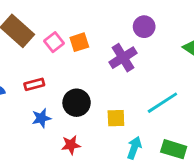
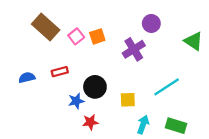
blue star: (41, 118) -> (76, 101), moved

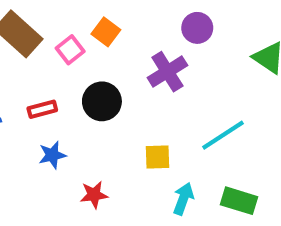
orange square: (97, 36) -> (106, 32), moved, turned -35
black circle: (95, 87) -> (102, 101), moved
blue star: (76, 101) -> (52, 155), moved

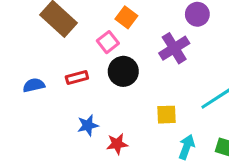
pink square: (70, 50) -> (108, 42), moved
blue star: (52, 155) -> (88, 125), moved

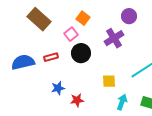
blue semicircle: (34, 85) -> (23, 62), size x1.6

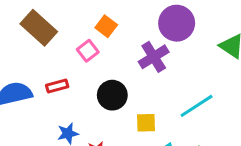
purple circle: (129, 16) -> (177, 23), size x1.5
black circle: (81, 53) -> (112, 95), moved

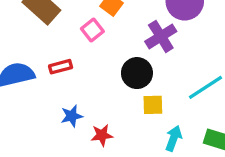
black circle: (112, 95) -> (137, 73), moved

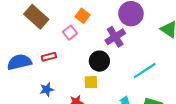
yellow square: (153, 105) -> (91, 82), moved
blue star: (72, 116) -> (47, 89), moved

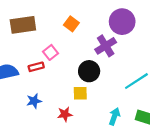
brown rectangle: (36, 17) -> (23, 25), turned -50
pink square: (70, 33) -> (51, 52), moved

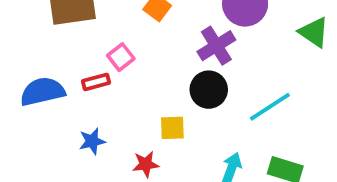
black circle: (89, 71) -> (209, 90), moved

